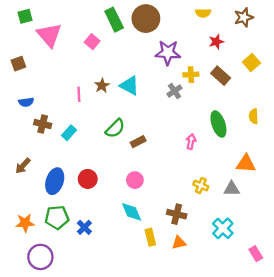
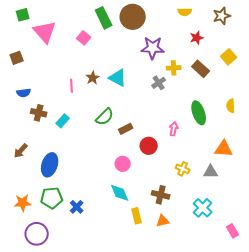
red circle: (88, 179) -> (149, 146), moved

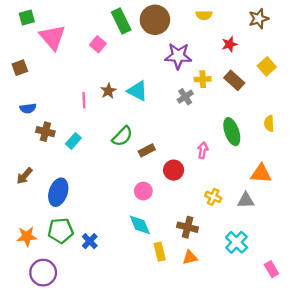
yellow semicircle: (185, 12) -> (204, 15), moved

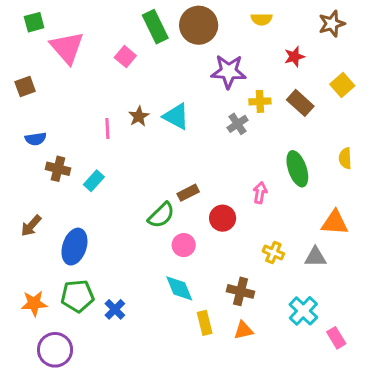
green semicircle: (122, 136) -> (161, 215), moved
pink rectangle: (271, 269) -> (336, 338), moved

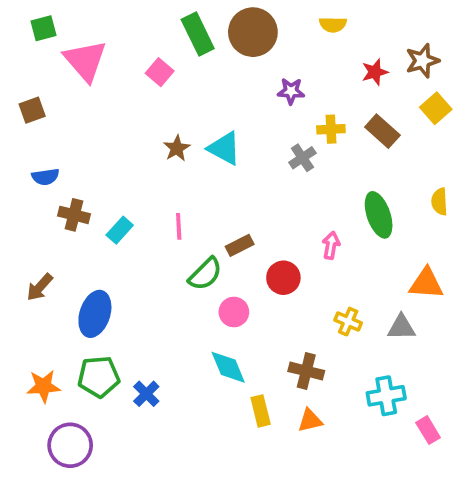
brown star: (332, 24) -> (422, 61), moved
purple star: (229, 72) -> (291, 91), size x0.6
pink line: (107, 128) -> (179, 226), moved
cyan cross: (303, 311) -> (386, 396), turned 36

